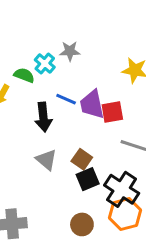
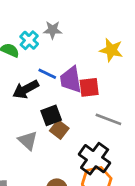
black arrow: (43, 117) -> (26, 89), turned 65
gray triangle: (46, 160) -> (28, 141), moved
black square: (88, 179) -> (51, 115), moved

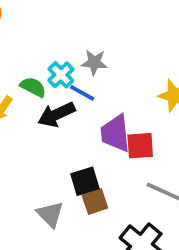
blue line: (47, 74) -> (82, 93), moved
black arrow: (26, 89) -> (56, 114), moved
brown square: (59, 129) -> (95, 202), turned 30

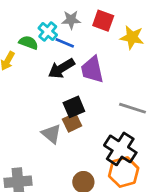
black arrow: (56, 114) -> (61, 68), moved
red square: (140, 146) -> (103, 21), moved, turned 30
brown square: (95, 202) -> (72, 123), moved

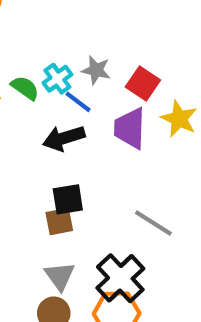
purple trapezoid: (92, 70) -> (130, 128), moved
gray triangle: (51, 134) -> (60, 276), moved

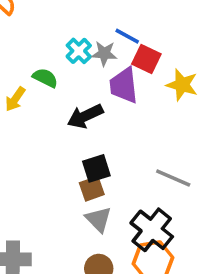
cyan cross: (57, 79) -> (79, 51), moved
blue line: (78, 102) -> (127, 36), moved
purple trapezoid: (130, 128) -> (124, 85), moved
gray triangle: (60, 276) -> (98, 219), moved

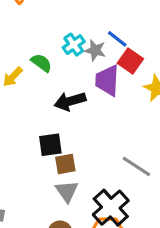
black square: (96, 168) -> (50, 145), moved

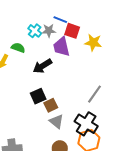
gray line: (136, 166) -> (95, 94), turned -72

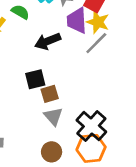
yellow star: (93, 43) -> (98, 22), moved
gray line: (95, 94) -> (96, 43), moved

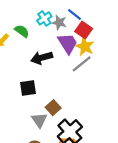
purple trapezoid: (77, 20) -> (68, 43), turned 145
brown square: (50, 94) -> (53, 108), moved, turned -32

